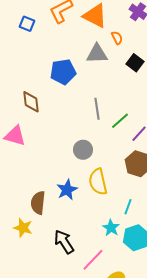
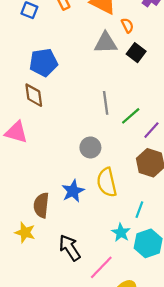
black square: (135, 63) -> (136, 53), moved
blue pentagon: (63, 72) -> (44, 62), moved

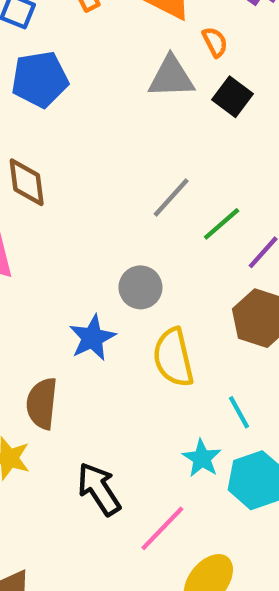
blue pentagon: (44, 62) -> (40, 79), moved
gray line: (106, 103) -> (171, 198), turned 50
blue star: (73, 191) -> (92, 338), moved
cyan line: (139, 210) -> (239, 412), turned -49

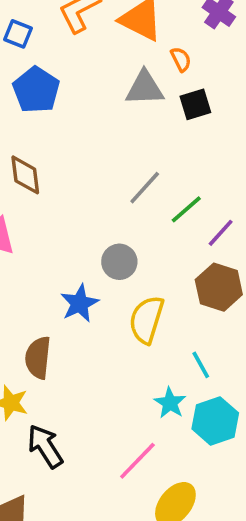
blue pentagon: (40, 79) -> (36, 90), turned -30
black square: (232, 97) -> (195, 104), turned 36
yellow semicircle: (173, 357) -> (146, 320), turned 30
black arrow: (99, 489) -> (45, 446), moved

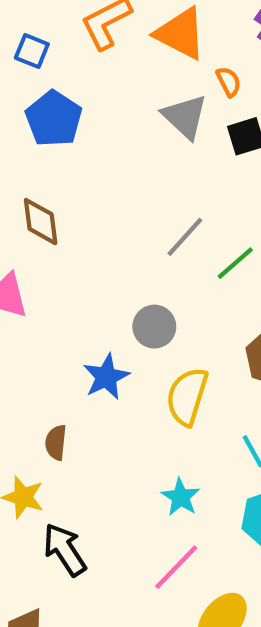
gray triangle: (145, 88) -> (185, 117), turned 45
brown semicircle: (38, 358) -> (56, 442), size x0.7
cyan star: (170, 403) -> (181, 497), moved

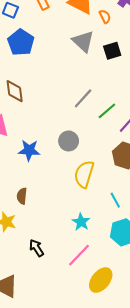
orange semicircle: (229, 82) -> (105, 16), moved
blue star: (106, 377) -> (29, 150), moved, turned 30
black arrow: (65, 550) -> (36, 248), moved, size x0.7

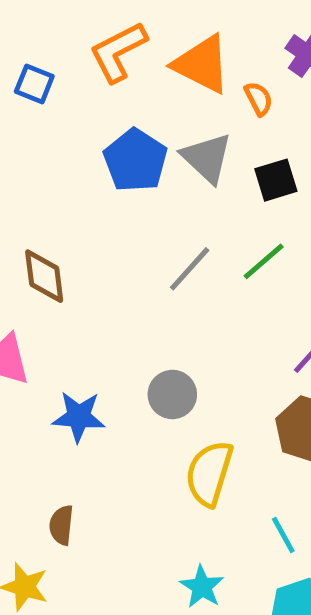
blue pentagon: (21, 42) -> (135, 160), moved
gray line: (83, 98) -> (190, 269), moved
green line: (107, 111) -> (264, 261), moved

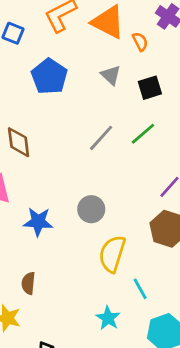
gray triangle: (207, 158) -> (111, 75), size x0.7
blue pentagon: (135, 160) -> (49, 77), moved
cyan line: (283, 535) -> (140, 289), moved

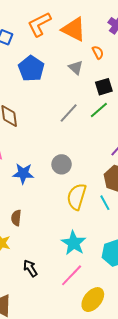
orange semicircle: (140, 42) -> (98, 52), moved
black square: (150, 88) -> (104, 87), moved
cyan line: (140, 289) -> (105, 203), moved
cyan star: (108, 318) -> (74, 243), size x1.4

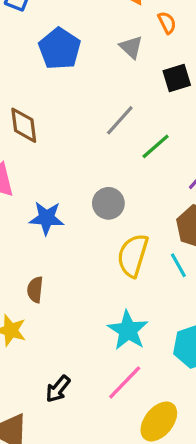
green line: (99, 110) -> (156, 146), moved
black arrow: (30, 268) -> (58, 389), moved, turned -108

